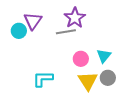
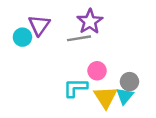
cyan triangle: (104, 56) -> (125, 96), moved
gray circle: (108, 78) -> (129, 82), moved
cyan L-shape: (43, 79) -> (75, 88), moved

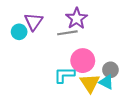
pink circle: (97, 71) -> (83, 61), size x1.5
cyan triangle: (125, 96) -> (106, 82), turned -42

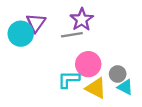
cyan circle: (19, 32) -> (21, 34), size x1.5
cyan triangle: (106, 82) -> (125, 87), moved
yellow triangle: (90, 83) -> (96, 88), turned -30

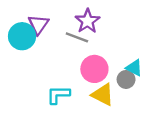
gray line: (72, 35) -> (77, 37), turned 30
cyan L-shape: (69, 79) -> (58, 95), moved
cyan triangle: (125, 87) -> (134, 68), moved

